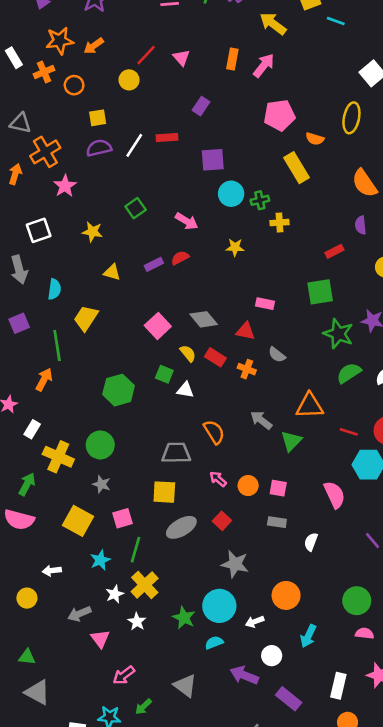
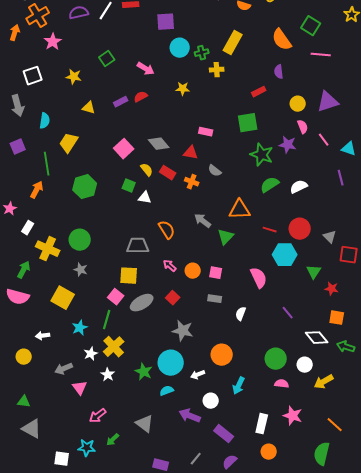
yellow rectangle: (297, 168) -> (233, 43), moved, turned 60
green hexagon: (119, 390) -> (85, 187), moved
pink square: (122, 518) -> (116, 297), moved, turned -35

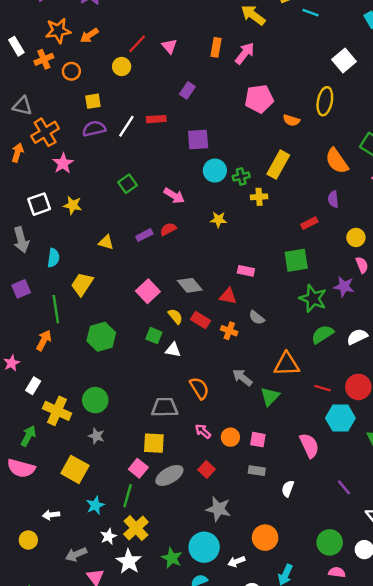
yellow star: (74, 77) -> (73, 205), moved
white star: (108, 375) -> (129, 562), size x1.5

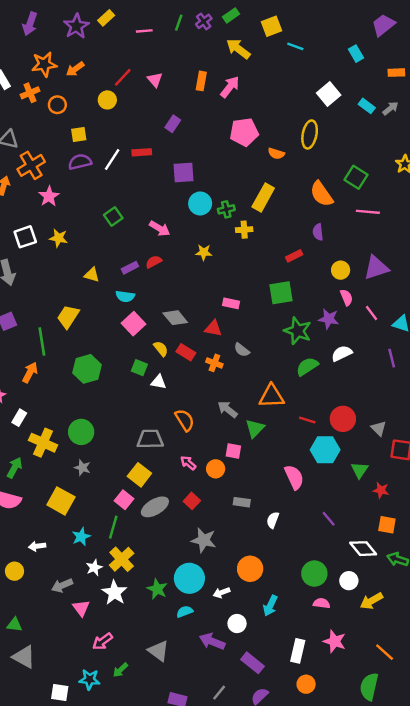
cyan semicircle: (53, 258) -> (125, 296), moved, turned 90
white semicircle: (357, 337) -> (342, 353), moved
pink square: (258, 440) -> (233, 451), moved
yellow square: (154, 443) -> (139, 475), turned 35

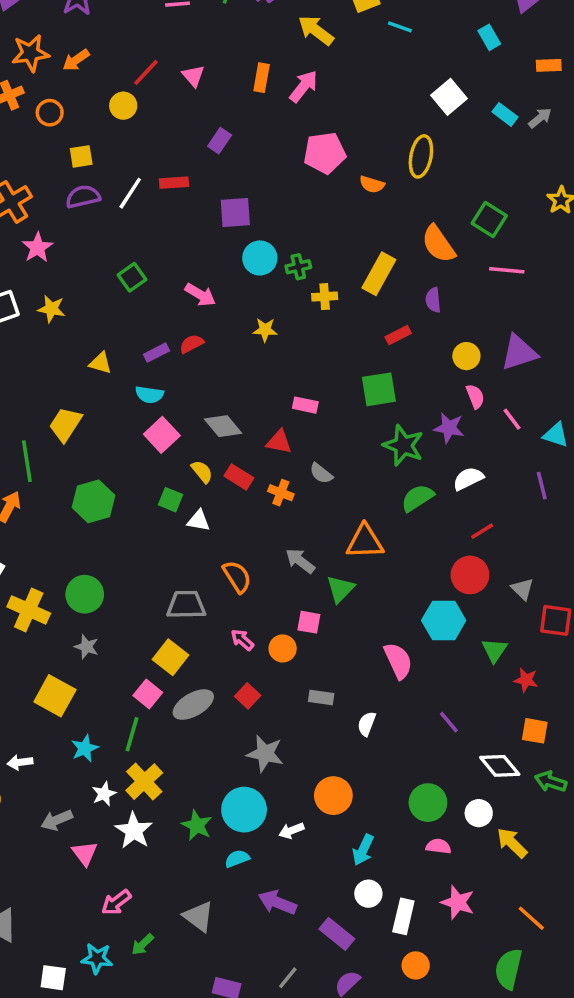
yellow rectangle: (263, 198) -> (379, 274), moved
red line: (307, 420) -> (482, 531), moved, turned -49
yellow arrow: (371, 601) -> (512, 843), turned 75
white circle: (237, 624) -> (368, 894), moved

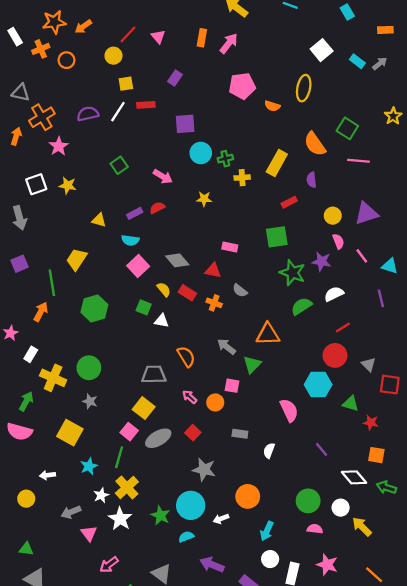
yellow square: (81, 156) -> (126, 84), moved
green triangle: (494, 650) -> (351, 404), turned -48

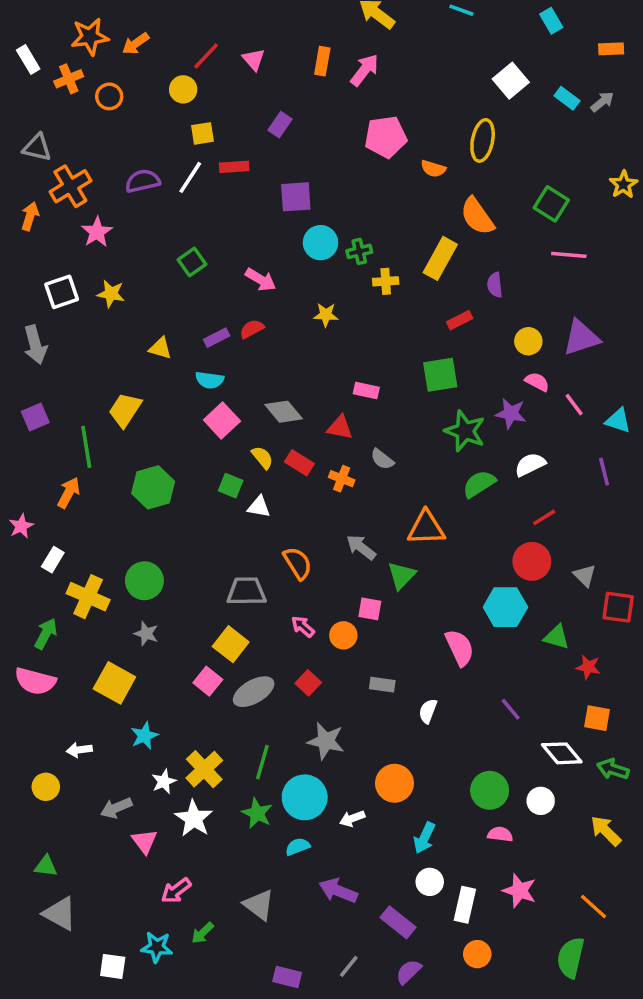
orange semicircle: (315, 144) -> (477, 216), moved
pink semicircle: (338, 241) -> (537, 382), turned -40
green line: (119, 457) -> (262, 762), moved
yellow arrow: (362, 527) -> (606, 831), moved

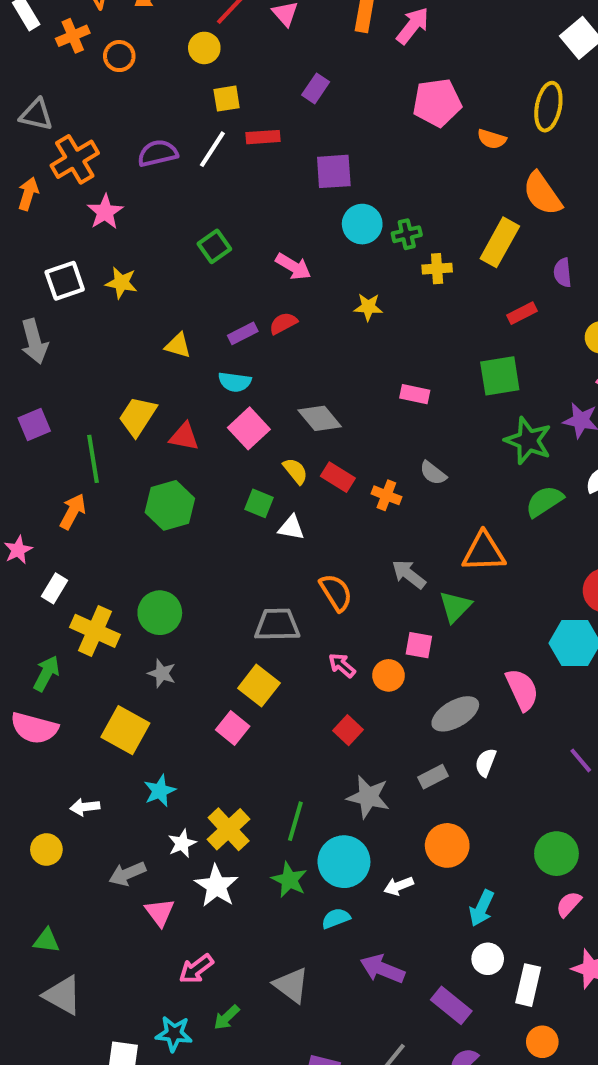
red triangle: (340, 428) -> (184, 437), moved
gray rectangle: (382, 685) -> (433, 777), moved, turned -35
gray ellipse: (254, 692) -> (455, 714), moved
pink semicircle: (500, 834) -> (569, 904), turned -55

